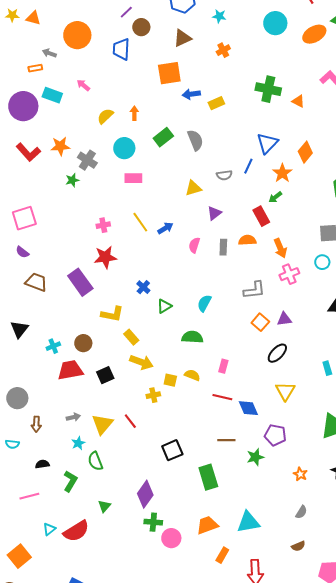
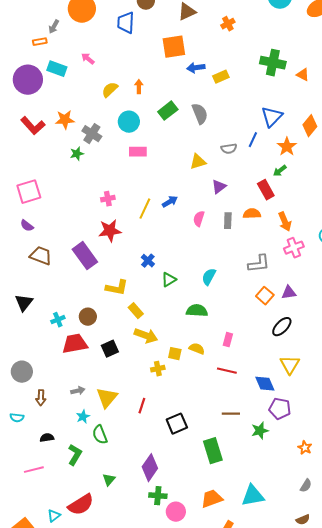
gray arrow: (49, 53) -> (54, 27), turned -80
yellow line: (140, 222) -> (145, 209), moved, turned 60
blue diamond: (248, 408) -> (265, 384), moved
red line: (130, 421) -> (142, 406), moved, turned 56
cyan triangle: (49, 529) -> (54, 516), moved

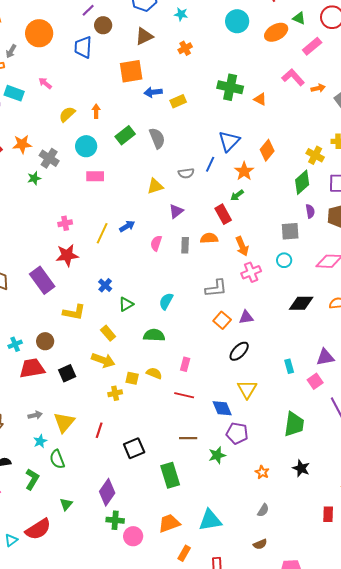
yellow rectangle: (136, 311) -> (108, 333), moved

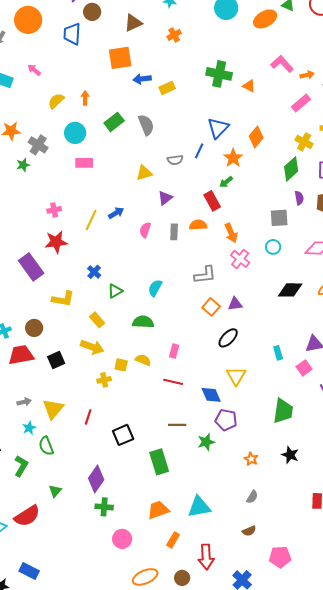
pink rectangle: (312, 46) -> (301, 103), moved
pink cross: (251, 272) -> (240, 259), turned -30
pink circle: (133, 536) -> (122, 539), moved

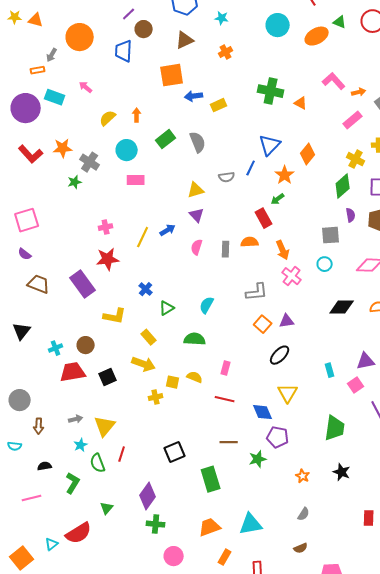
purple triangle: (165, 198) -> (197, 215), moved, turned -35
red line: (88, 417) -> (122, 454), moved

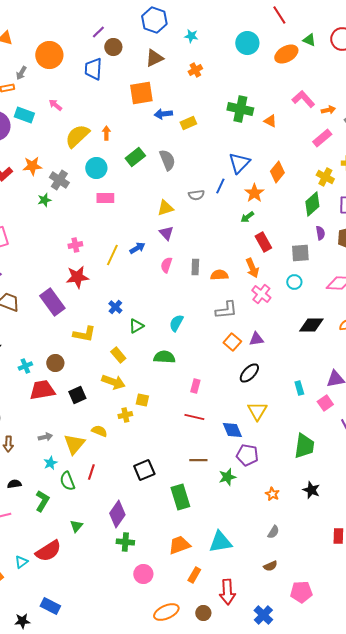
yellow semicircle: (108, 118) -> (77, 136), size x1.5
red rectangle: (264, 218) -> (263, 242), moved
orange semicircle: (250, 242) -> (219, 275), moved
yellow semicircle: (195, 377) -> (99, 431), moved

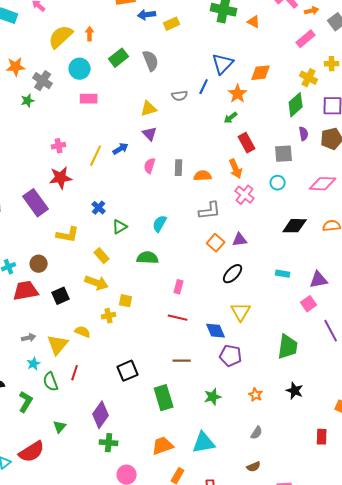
orange diamond: (277, 172) -> (261, 73), turned 45
cyan rectangle: (299, 388) -> (283, 274), moved, turned -64
green star: (227, 477) -> (213, 397), moved

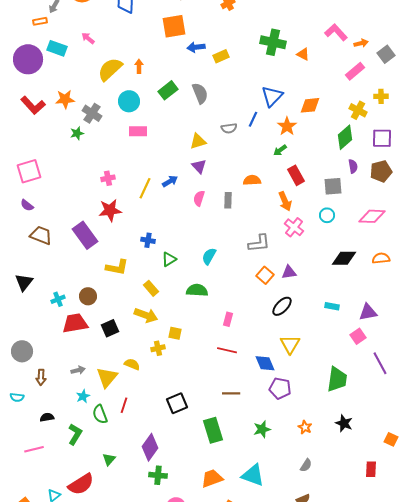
orange semicircle: (203, 176) -> (252, 180), moved
blue cross: (99, 208) -> (148, 240), turned -32
cyan triangle: (204, 443) -> (253, 475), turned 30

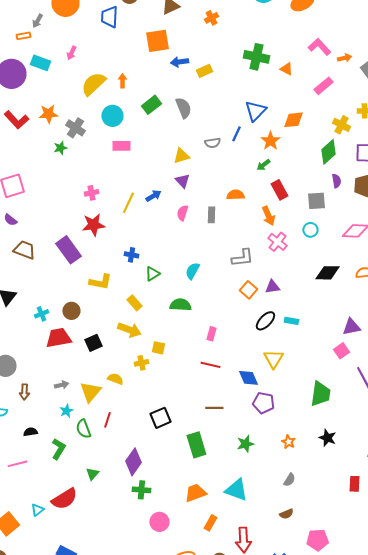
pink arrow: (88, 38) -> (71, 53), turned -104
pink rectangle: (355, 71) -> (323, 86), moved
cyan rectangle: (332, 306) -> (291, 321), moved

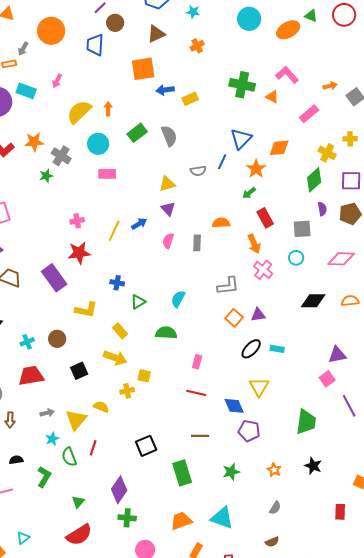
pink L-shape: (319, 47) -> (287, 75), moved
red trapezoid: (58, 338) -> (31, 376), moved
red semicircle: (64, 499) -> (79, 535), moved

